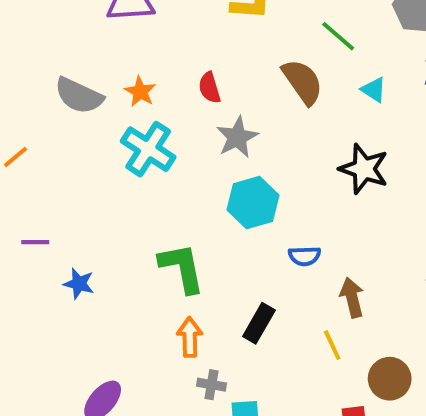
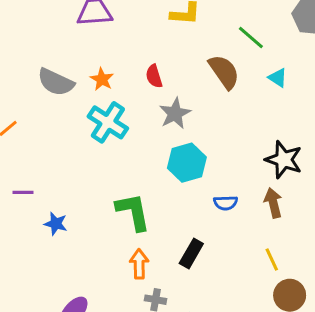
black star: (364, 169) -> (284, 160), moved
brown arrow: (352, 298) -> (273, 203), moved
yellow line: (332, 345) -> (272, 259), moved

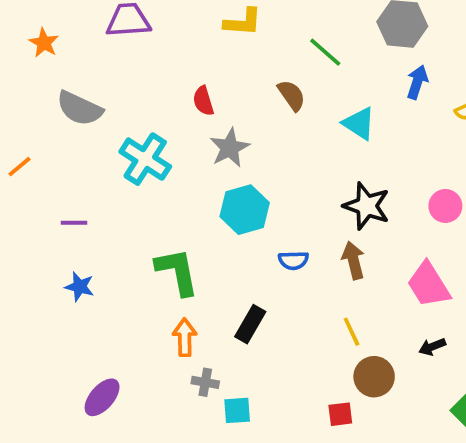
brown semicircle: (224, 72) -> (292, 95), size x0.7
cyan triangle: (278, 78) -> (359, 123), moved, size x1.4
orange star: (102, 79) -> (44, 43), moved
purple line: (23, 192) -> (74, 223), moved

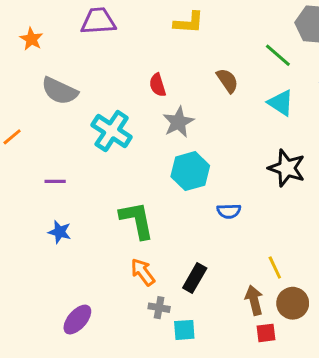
green line: (325, 52) -> (278, 55), moved
brown arrow: (353, 260) -> (254, 300), moved
black rectangle: (250, 324) -> (195, 278), moved
orange arrow: (185, 337) -> (143, 272), turned -36

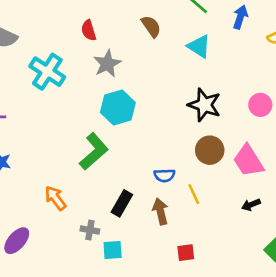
blue semicircle: (229, 211) -> (164, 175), moved
green L-shape: (137, 220) -> (94, 151), moved, turned 60
orange arrow: (143, 272) -> (55, 198), moved
brown arrow: (254, 300) -> (160, 211), moved
brown circle: (293, 303) -> (210, 150), moved

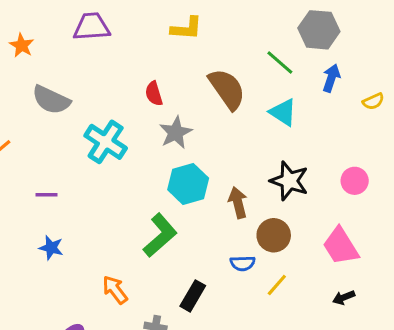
brown semicircle: (151, 26) -> (227, 89), size x1.6
brown circle: (210, 150) -> (274, 235), moved
yellow line: (194, 194) -> (277, 285), turned 66
brown arrow: (160, 211) -> (238, 203), moved

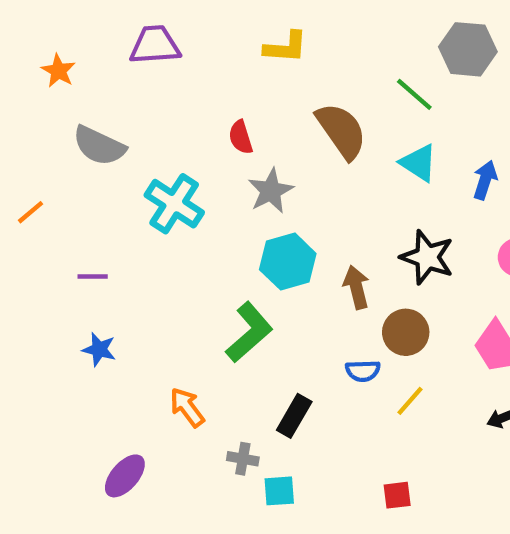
blue arrow: (331, 78) -> (485, 180), moved

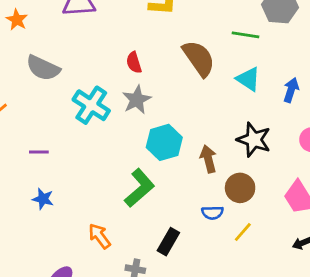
green line: (414, 94) -> (246, 35), turned -32
gray star: (271, 191) -> (137, 100), moved

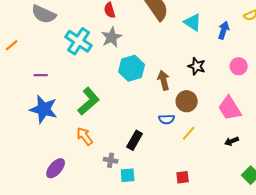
black star: (254, 140) -> (197, 66), size x0.7
green L-shape: (139, 188) -> (89, 101), moved
blue star: (43, 199) -> (44, 109), size x1.8

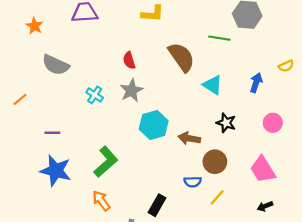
cyan triangle: (193, 22) -> (213, 85), moved
cyan cross: (79, 41) -> (95, 95), size x0.6
brown arrow: (164, 80) -> (189, 138), turned -66

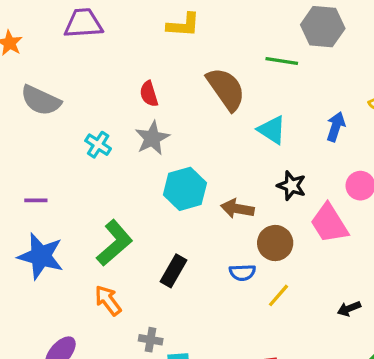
pink trapezoid: (263, 170) -> (329, 223), moved
black rectangle: (157, 205) -> (174, 271), moved

